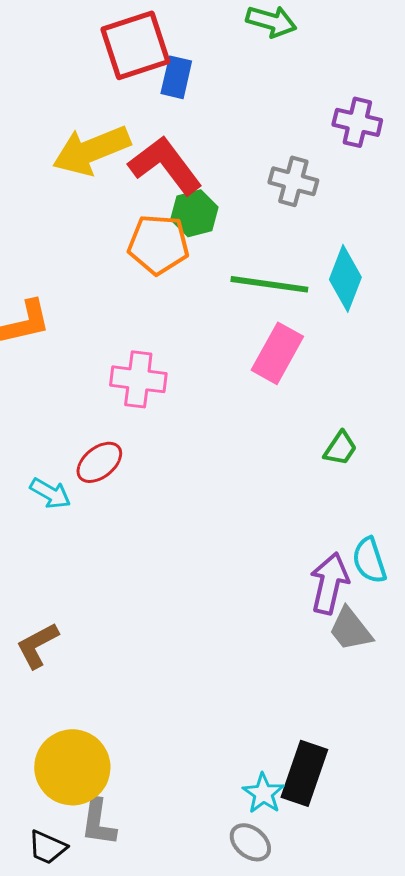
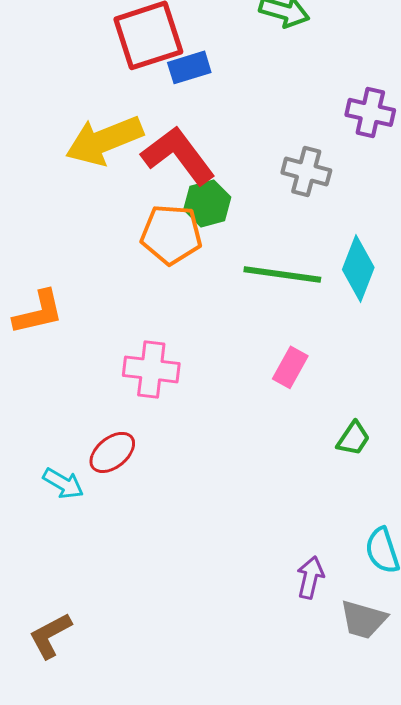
blue rectangle: (176, 77) -> (189, 67), turned 60
pink rectangle: (277, 353) -> (290, 367), moved, size x0.7
purple arrow: (329, 583) -> (310, 577), moved, size x0.7
gray trapezoid: (350, 629) -> (363, 619), turned -36

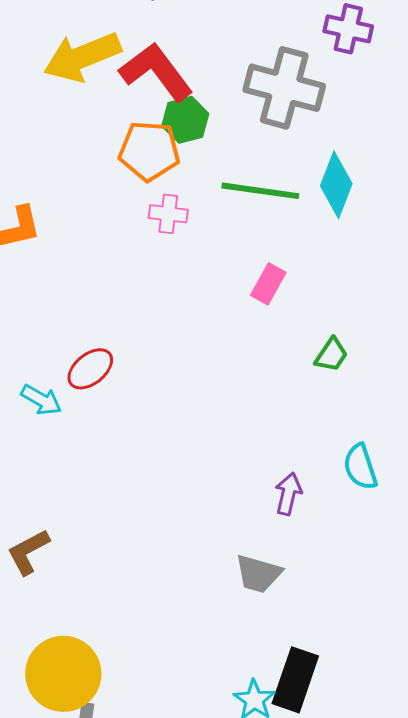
gray cross: (306, 171) -> (284, 88), size x1.6
pink cross: (151, 369) -> (168, 214), moved, size x0.7
gray trapezoid: (363, 619) -> (258, 574), moved

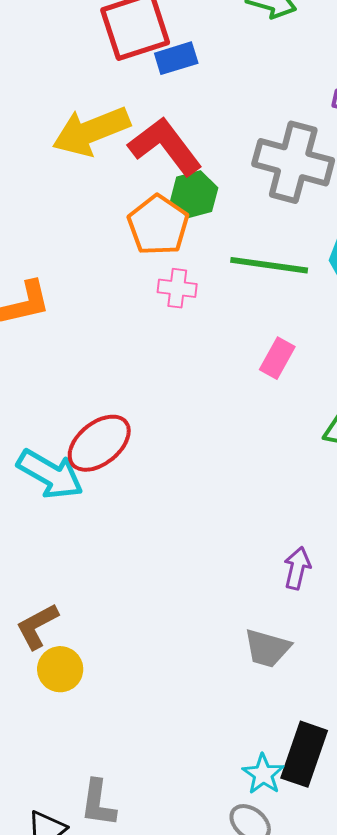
orange pentagon: (149, 151) -> (158, 225), turned 30
red ellipse: (90, 369) -> (99, 443), size x1.4
cyan arrow: (41, 400) -> (50, 474), size x1.6
yellow circle: (63, 674) -> (60, 669), moved, size x0.6

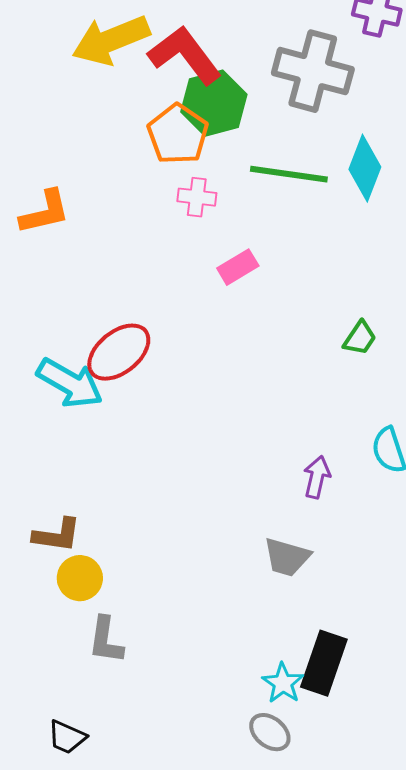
green hexagon: (194, 194) -> (214, 103), size x1.4
pink rectangle: (277, 358) -> (238, 267), moved, turned 30
brown L-shape: (37, 626) -> (57, 535), turned -144
gray L-shape: (98, 803) -> (106, 640), moved

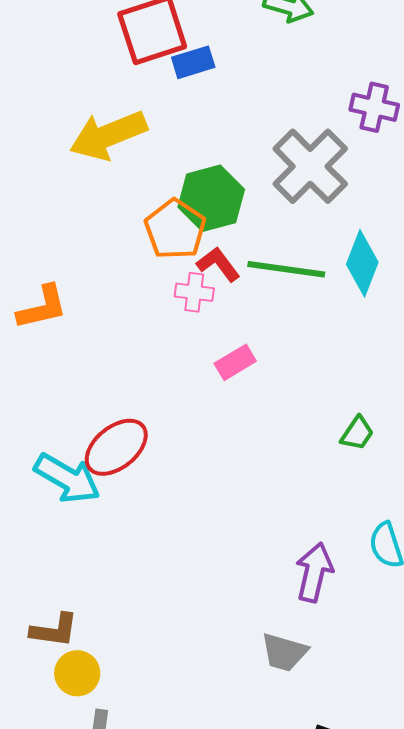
red L-shape: (185, 55) -> (218, 264), moved, size x0.6
gray cross: (313, 71) -> (310, 166), turned 30
purple arrow: (317, 477) -> (314, 572), size x1.4

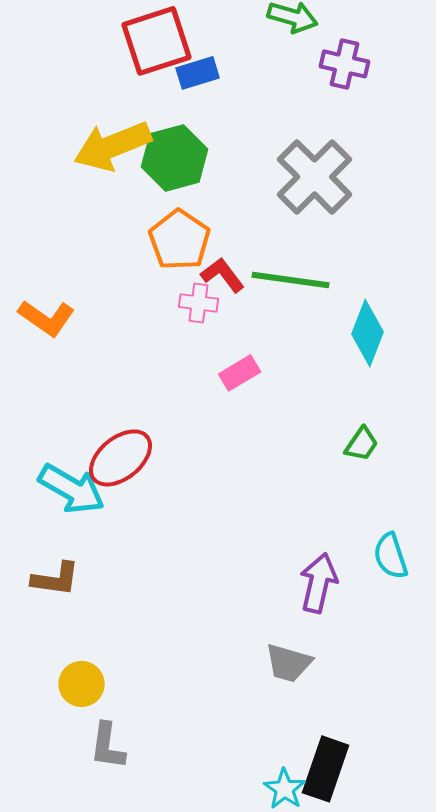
purple cross: (374, 107) -> (345, 64), moved
green hexagon: (211, 198) -> (175, 158), moved
cyan diamond: (362, 263) -> (368, 333), moved
orange L-shape: (42, 307) -> (47, 318), turned 48
brown L-shape: (54, 630) -> (56, 579), moved

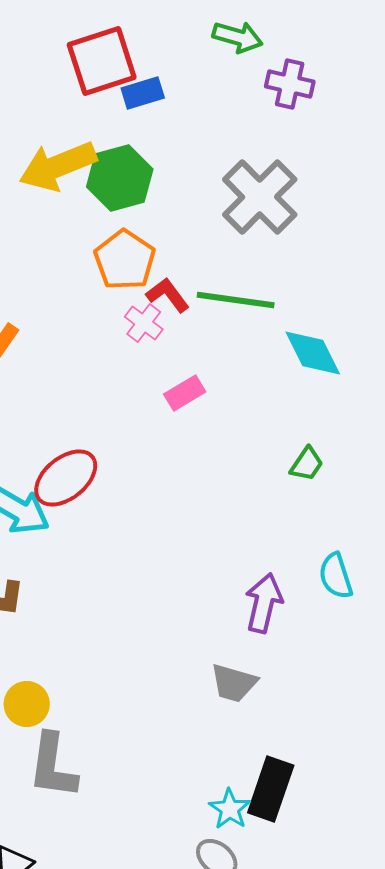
pink cross: (199, 303) -> (144, 323), turned 30
cyan diamond: (368, 333) -> (313, 353), turned -48
gray L-shape: (108, 746) -> (53, 766), size x1.4

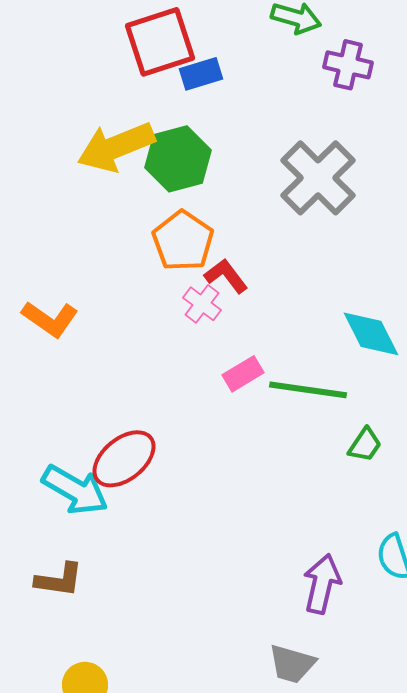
green line: (236, 300) -> (308, 390), moved

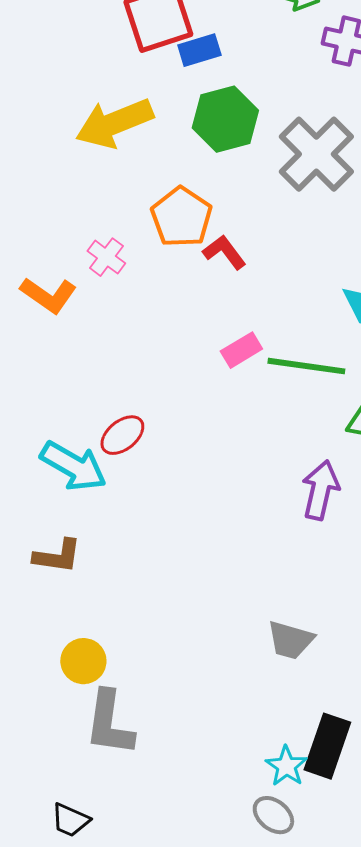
green hexagon: (178, 159) -> (225, 119), moved
pink cross: (202, 304) -> (106, 257), moved
red ellipse: (124, 459) -> (122, 435), size x0.7
purple arrow: (322, 584) -> (320, 490), moved

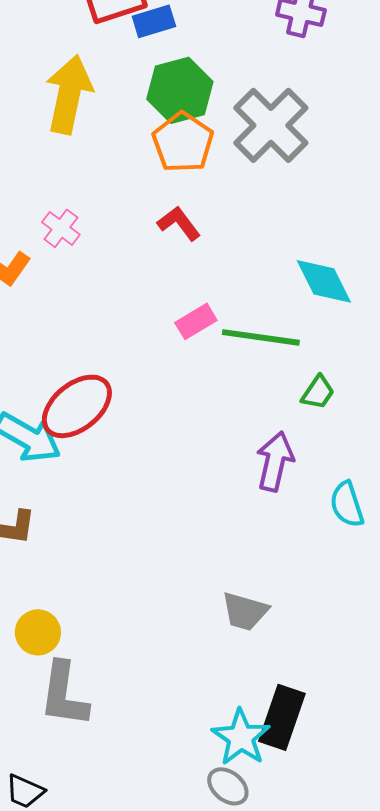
yellow arrow: (114, 123) -> (69, 94), turned 124
orange pentagon: (181, 217) -> (183, 142), moved
red ellipse: (122, 435) -> (77, 406), size x1.6
cyan star: (286, 766) -> (241, 737), size x1.4

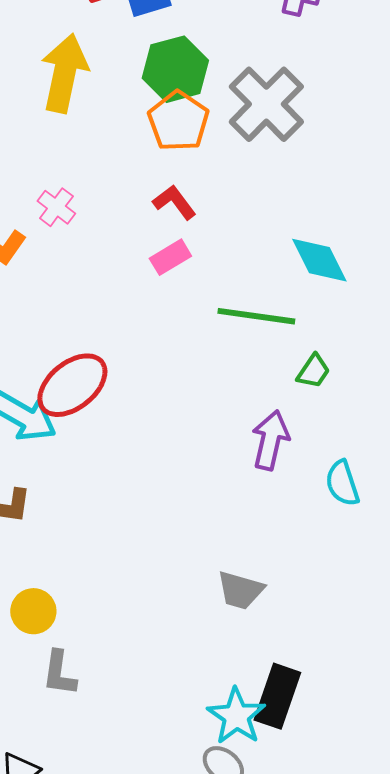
pink rectangle: (196, 321) -> (170, 257), moved
gray L-shape: (64, 694) -> (59, 673), size x0.7

